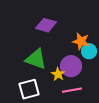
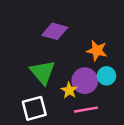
cyan circle: (89, 51) -> (106, 76), moved
green triangle: (36, 59) -> (43, 72), turned 30

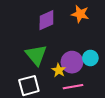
purple diamond: (55, 31) -> (46, 20), turned -40
orange star: (97, 51) -> (80, 14), moved

